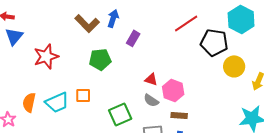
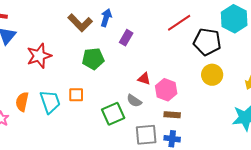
yellow circle: (234, 66) -> (212, 75), moved
gray semicircle: (151, 100) -> (134, 101), moved
cyan trapezoid: (57, 102) -> (50, 102), turned -85

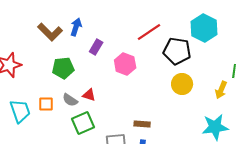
red triangle: (144, 79) -> (89, 95), moved
pink hexagon: (166, 90) -> (125, 64), moved
gray semicircle: (134, 101) -> (70, 100), moved

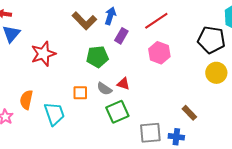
red line: (149, 32) -> (156, 21), moved
purple rectangle: (96, 47) -> (121, 36), moved
cyan trapezoid: (20, 111) -> (54, 114), moved
brown rectangle: (142, 124) -> (189, 113), moved, turned 42

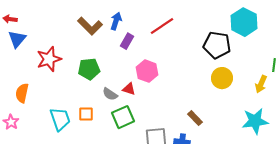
pink hexagon: (159, 53) -> (147, 71), moved
green pentagon: (97, 57) -> (89, 69), moved
orange square: (80, 93) -> (86, 114), moved
orange semicircle: (26, 100) -> (22, 93), moved

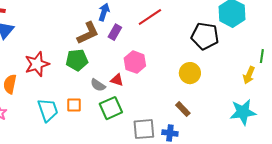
brown L-shape: (90, 26) -> (88, 33), moved, turned -70
red star: (49, 59) -> (37, 64), moved
yellow circle: (222, 78) -> (190, 73), moved

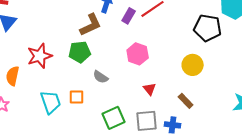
purple rectangle: (115, 32) -> (129, 16), moved
red triangle: (117, 80) -> (150, 89), moved, turned 32
green square: (111, 108) -> (114, 118), moved

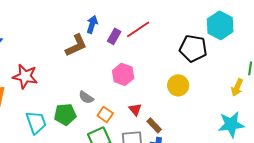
green pentagon: (80, 52) -> (65, 114), moved
red star: (40, 56) -> (25, 76), turned 30
orange square: (77, 97) -> (105, 114), moved, turned 35
brown rectangle: (186, 101) -> (154, 125), moved

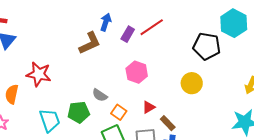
red triangle: (135, 109) -> (149, 107), turned 40

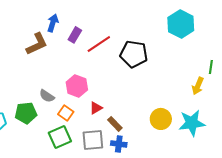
red line: (152, 27) -> (99, 44), moved
black pentagon: (207, 46) -> (134, 54), moved
pink hexagon: (137, 72) -> (77, 86), moved
yellow circle: (192, 83) -> (161, 119), moved

